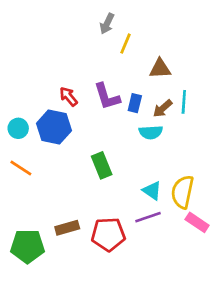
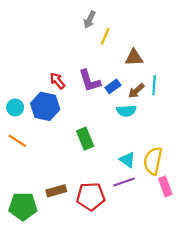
blue rectangle: (135, 103) -> (113, 86), turned 40
pink rectangle: (197, 222) -> (165, 186), turned 36

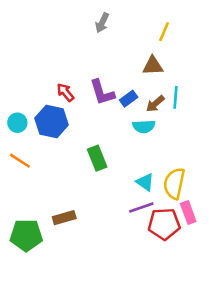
yellow line: (105, 36) -> (164, 32), moved
red pentagon: (91, 196) -> (164, 224), moved

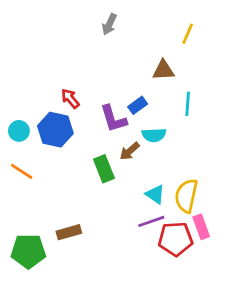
yellow line: (164, 32) -> (188, 34), moved
purple L-shape: (102, 92) -> (113, 119), moved
brown arrow: (155, 104) -> (130, 151), moved

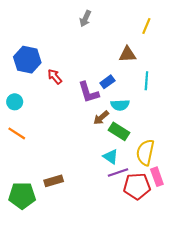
blue hexagon: (55, 130) -> (27, 60), moved
green rectangle: (104, 169) -> (119, 131), moved, turned -36
cyan triangle: (155, 194) -> (111, 157), moved

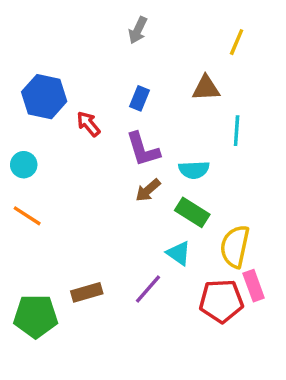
blue rectangle: (107, 82) -> (139, 98), moved, turned -32
brown arrow: (101, 118) -> (148, 190), moved
purple line: (118, 172) -> (148, 289), moved, turned -30

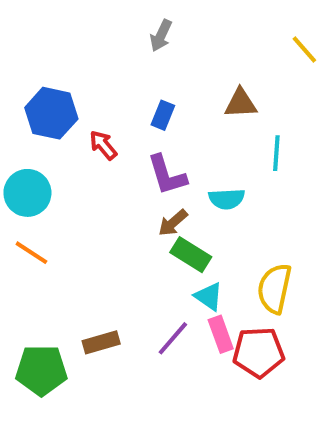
yellow line: (237, 42) -> (304, 49), moved, turned -64
cyan circle: (24, 165) -> (27, 193), size x1.5
green rectangle: (192, 212) -> (191, 255), moved
pink rectangle: (254, 286) -> (221, 334), moved

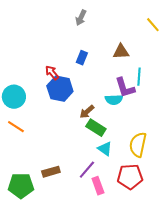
blue hexagon: (51, 113) -> (60, 89), moved
purple L-shape: (167, 175) -> (125, 88), moved
pink rectangle: (221, 334) -> (98, 186), moved

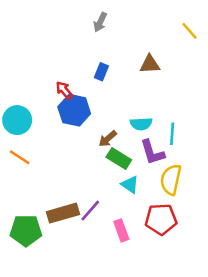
cyan line: (139, 77) -> (172, 134), moved
purple L-shape: (125, 88) -> (152, 152), moved
purple line: (87, 170) -> (90, 211), moved
brown rectangle: (51, 172) -> (63, 213), size x1.4

